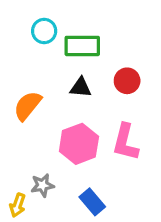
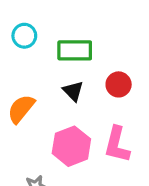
cyan circle: (44, 31) -> (24, 36), moved
black triangle: (81, 87) -> (73, 91), turned 40

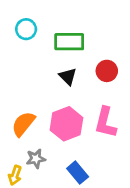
orange semicircle: (21, 109) -> (23, 124), moved

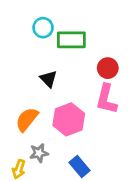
cyan circle: (26, 29) -> (43, 28), moved
black triangle: (68, 76) -> (48, 79), moved
pink L-shape: (105, 122) -> (106, 99), moved

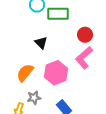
pink L-shape: (106, 99) -> (84, 58), turned 35

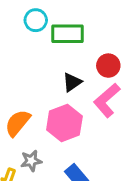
black triangle: (41, 43) -> (72, 82), moved, turned 40

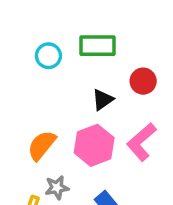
cyan circle: (36, 20) -> (48, 56), moved
pink L-shape: (107, 100) -> (141, 142), moved

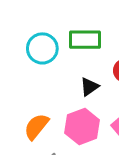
cyan circle: (48, 56) -> (42, 48), size x1.4

